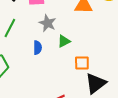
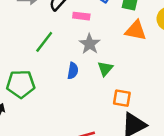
green triangle: (64, 41) -> (105, 69), turned -32

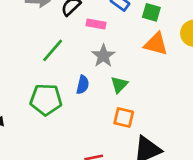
green pentagon: (21, 84) -> (46, 100), moved
orange square: (122, 98) -> (124, 118), moved

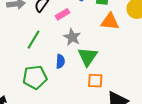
pink rectangle: (96, 24) -> (63, 14), turned -32
green triangle: (119, 85) -> (88, 57), size x1.5

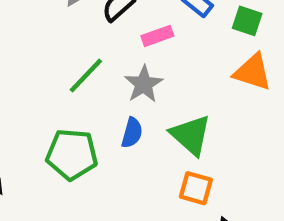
gray star: (72, 37) -> (144, 84), moved
green triangle: (88, 57) -> (191, 135), turned -35

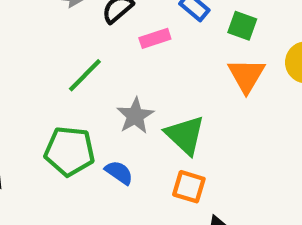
orange triangle: (253, 72) -> (246, 75), turned 42
gray star: (144, 84) -> (135, 116), moved
blue semicircle: (132, 133) -> (119, 173), moved, turned -72

